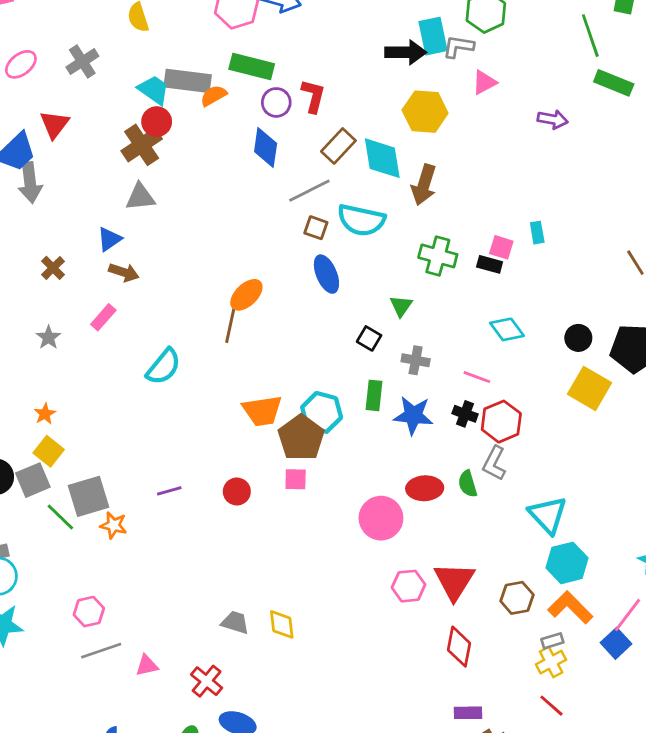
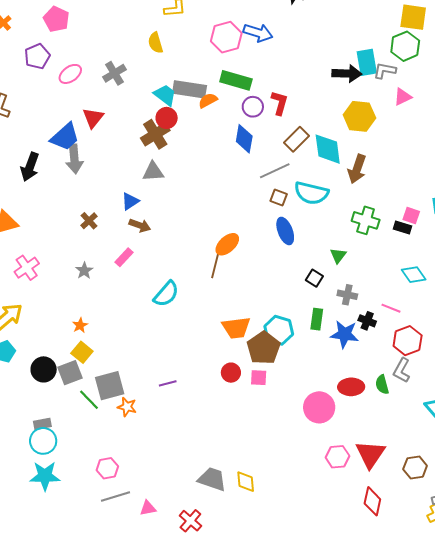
black cross: (465, 414) -> (367, 321), moved
red circle: (237, 492) -> (231, 373), moved
gray trapezoid: (235, 622) -> (212, 479), size x1.4

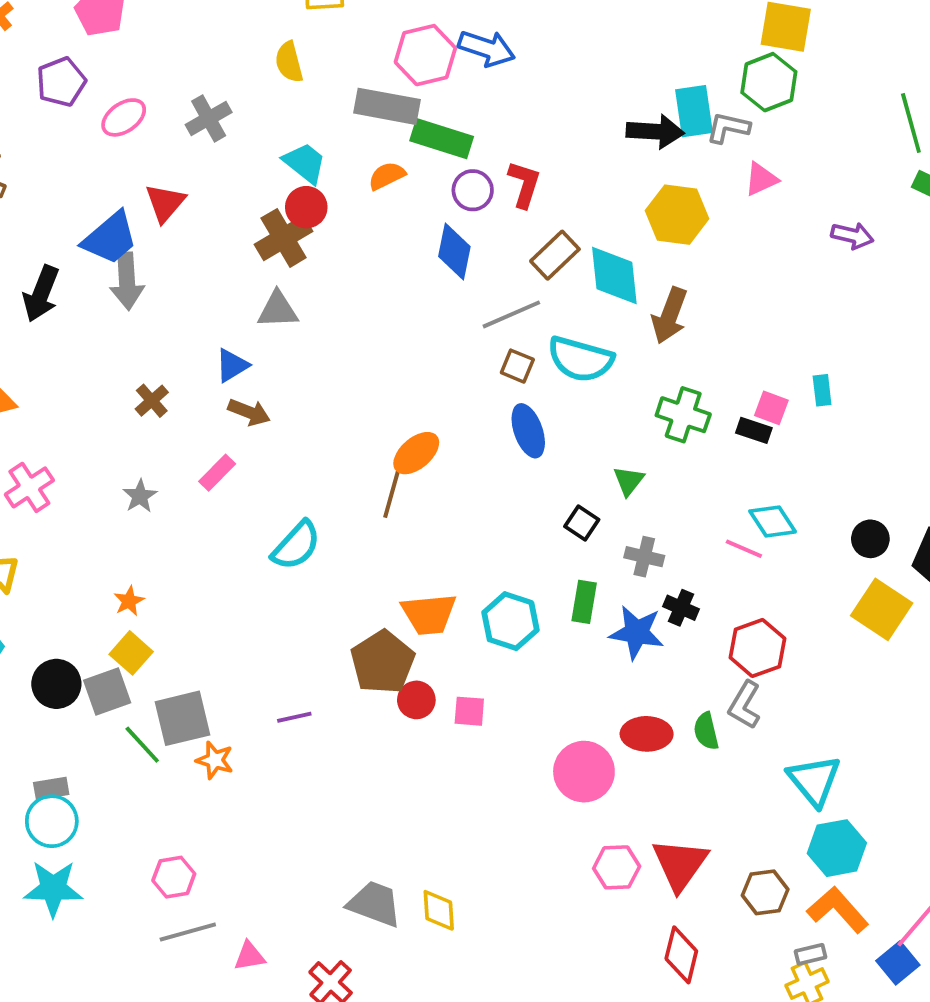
gray rectangle: (190, 89) -> (387, 106), moved
pink line: (391, 308) -> (744, 549), moved
brown pentagon: (264, 348) -> (383, 662), moved

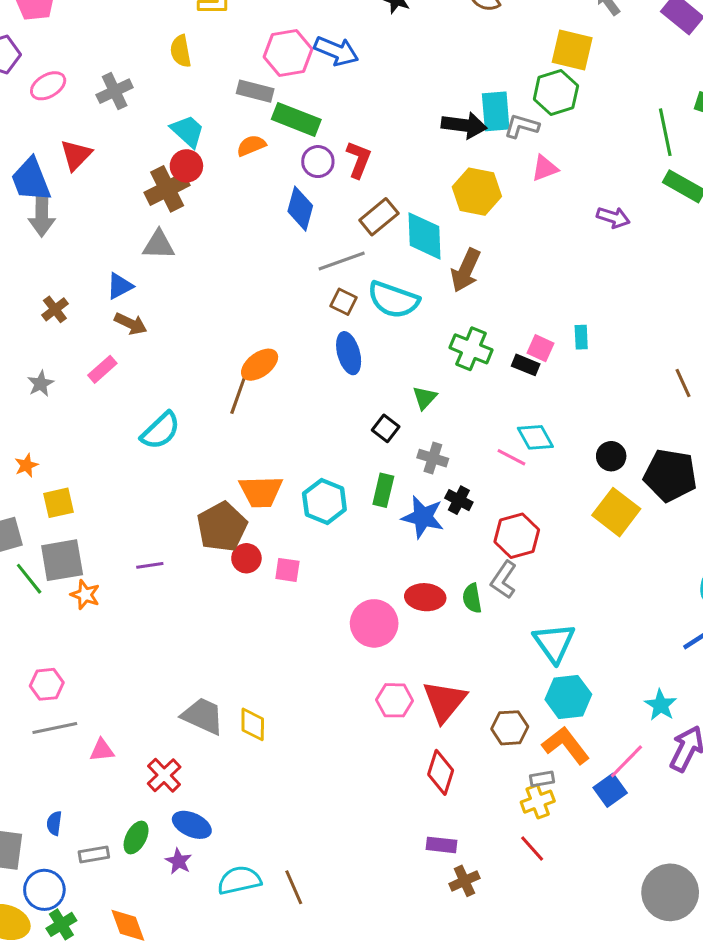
gray rectangle: (387, 106) -> (255, 91), size x0.7
blue trapezoid: (110, 238) -> (31, 180), turned 105
yellow square: (131, 653) -> (58, 503), moved, turned 32

